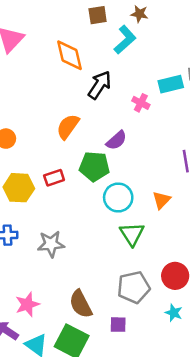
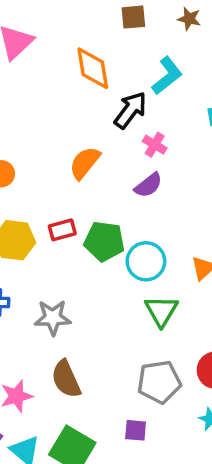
cyan L-shape: (125, 40) -> (167, 76), moved
pink cross: (141, 103) -> (155, 145), moved
green pentagon: (94, 166) -> (104, 241), moved
brown semicircle: (81, 304) -> (66, 379), moved

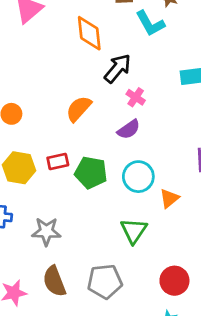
cyan L-shape: (167, 76) -> (150, 23), moved, turned 96
cyan circle: (146, 261) -> (138, 177), moved
gray pentagon: (159, 382) -> (105, 282), moved

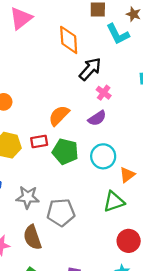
orange semicircle: (79, 109) -> (59, 116), moved
green triangle: (134, 231) -> (114, 202), moved, turned 35
gray pentagon: (105, 282) -> (61, 212), moved

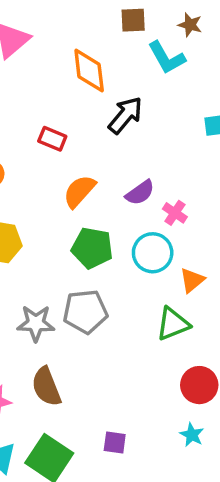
pink cross: (104, 93) -> (175, 213), moved
red rectangle: (39, 142) -> (52, 139), moved, turned 35
gray pentagon: (61, 212) -> (85, 312), moved

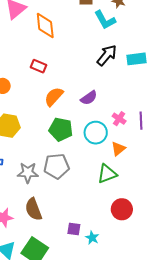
orange diamond: (89, 71) -> (45, 26), moved
black arrow: (125, 115) -> (107, 55), moved
pink cross: (175, 213) -> (119, 119), moved
cyan star: (192, 435) -> (92, 238), moved
purple square: (115, 443) -> (74, 229), moved

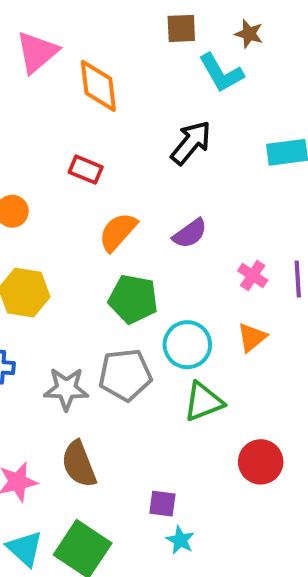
black arrow: (107, 55) -> (191, 143), moved
cyan circle: (96, 133) -> (187, 345), moved
green triangle: (107, 174) -> (203, 402), moved
cyan star: (92, 238) -> (180, 540), moved

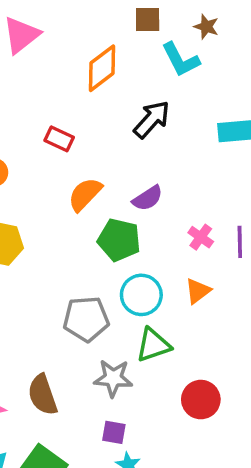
orange diamond: (98, 86) -> (102, 68), moved, turned 57
green pentagon: (133, 299) -> (119, 240), moved
gray star: (66, 389) -> (113, 378), moved

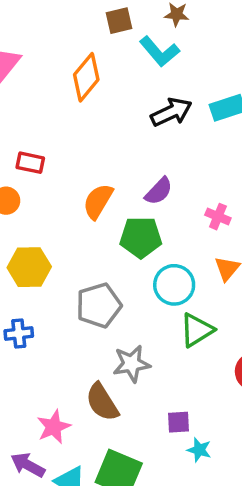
black arrow: (152, 119) -> (171, 112), moved, turned 36
red rectangle: (59, 139) -> (30, 163), moved
gray pentagon: (86, 319) -> (99, 305), moved
gray star: (113, 378) -> (132, 364), moved

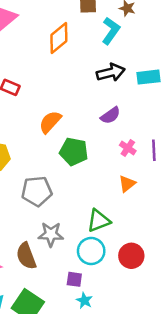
cyan L-shape: (159, 52) -> (111, 31), turned -116
purple semicircle: (159, 191) -> (110, 115), moved
cyan circle: (174, 285) -> (91, 251), moved

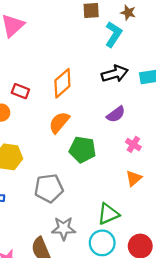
orange diamond: (59, 38) -> (62, 83), moved

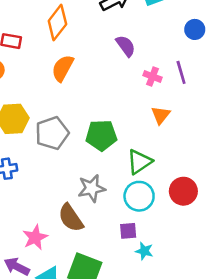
purple semicircle: (116, 114) -> (126, 46), turned -78
green pentagon: (82, 150) -> (101, 135), moved
gray pentagon: (49, 188) -> (52, 133), moved

